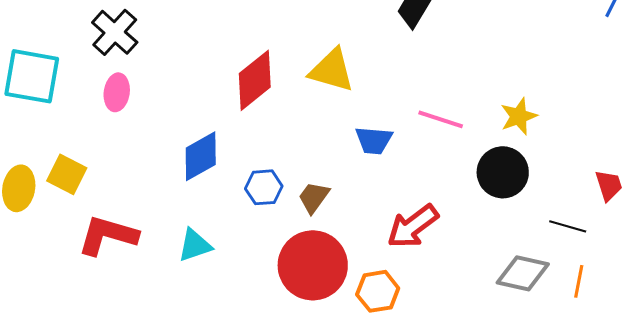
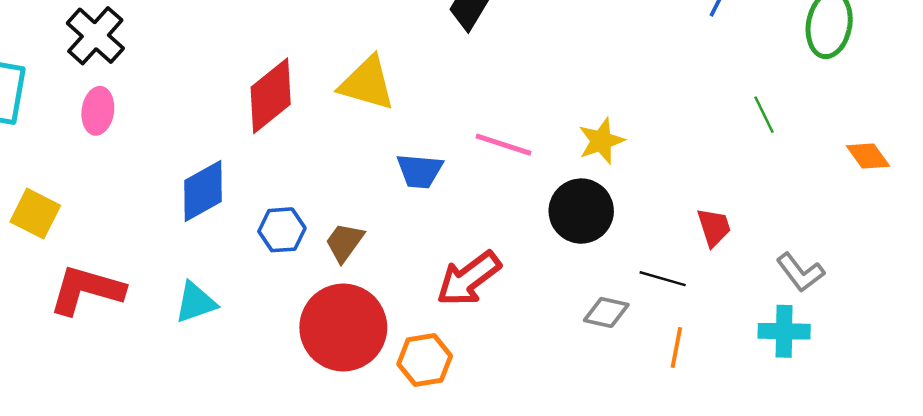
gray diamond: (523, 273) -> (606, 312), moved, size x0.7

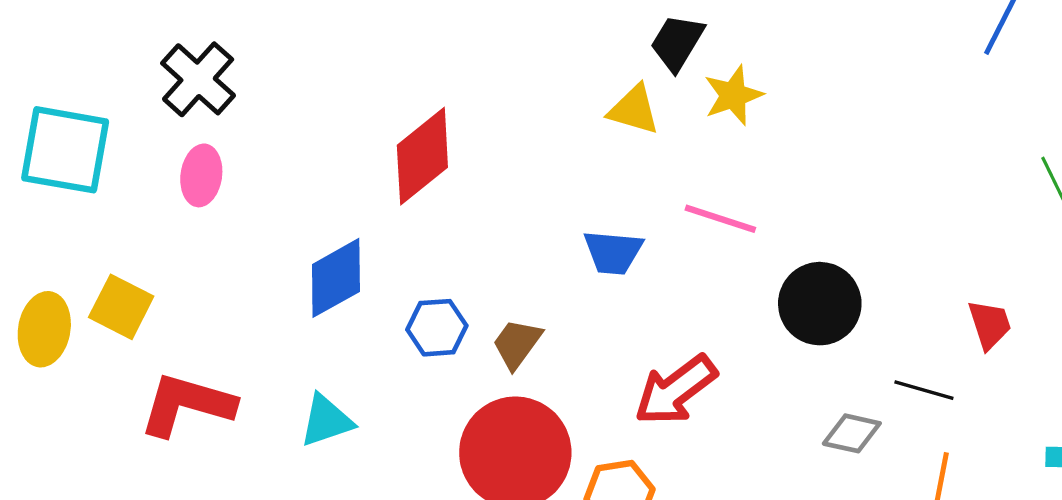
yellow triangle: (367, 83) -> (634, 110), moved, size x0.7
yellow star: (601, 141) -> (733, 95), moved

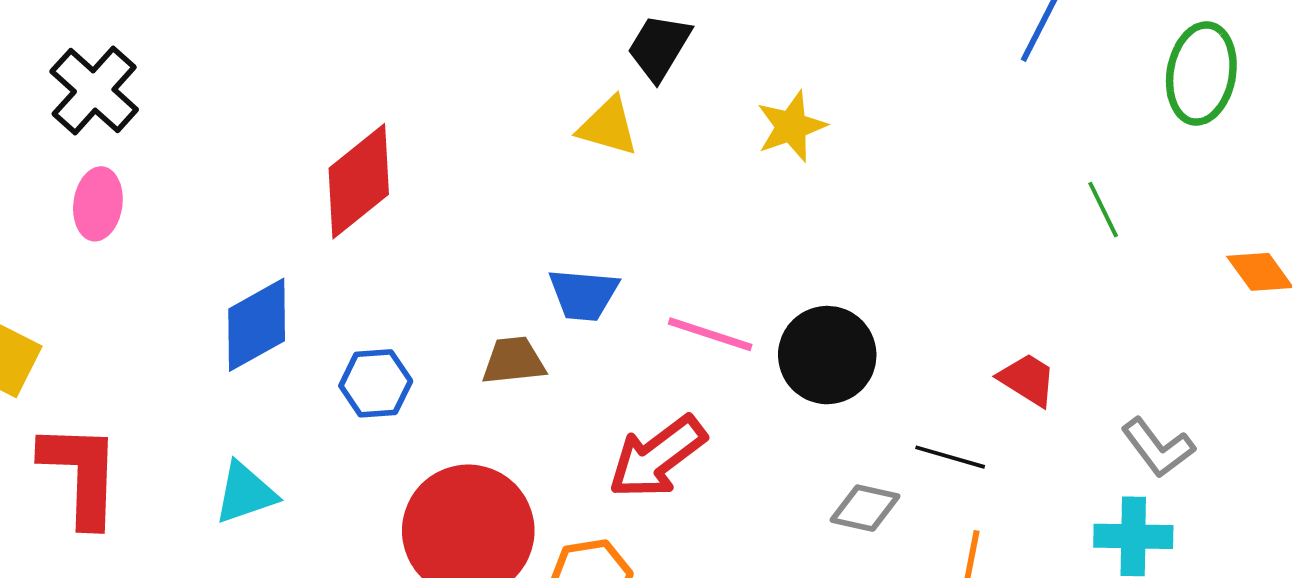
yellow star: (733, 95) -> (791, 126), moved
pink line: (720, 219) -> (710, 334), moved
red trapezoid: (990, 324) -> (1028, 380), turned -40
brown trapezoid: (517, 344) -> (514, 361), moved, turned 48
red L-shape: (187, 405) -> (81, 474), turned 76

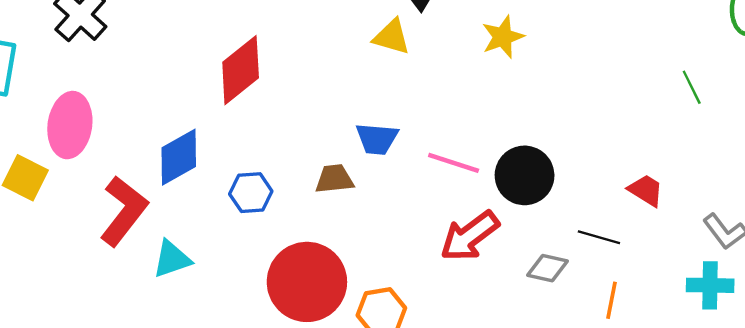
pink ellipse: (98, 204) -> (70, 125), moved, size x1.5
red arrow: (657, 457) -> (470, 236), moved
red L-shape: (81, 474) -> (124, 211), moved, turned 36

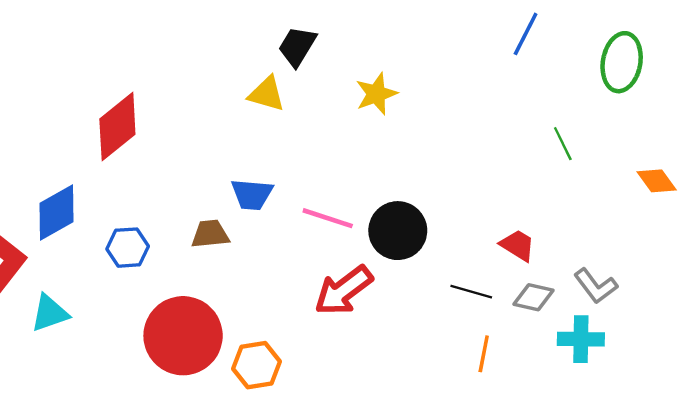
gray diamond: (547, 268) -> (533, 297), moved

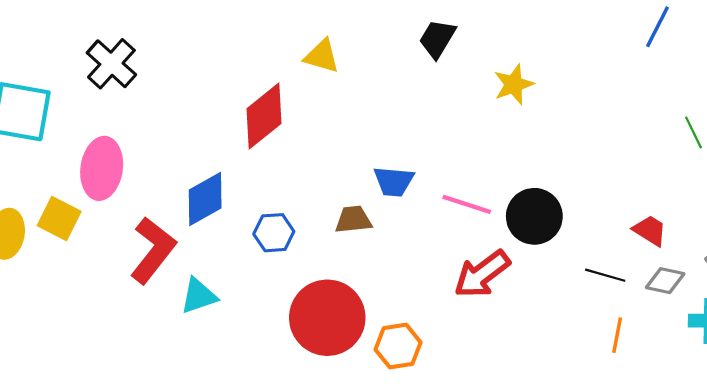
yellow triangle: (267, 94) -> (322, 56), moved

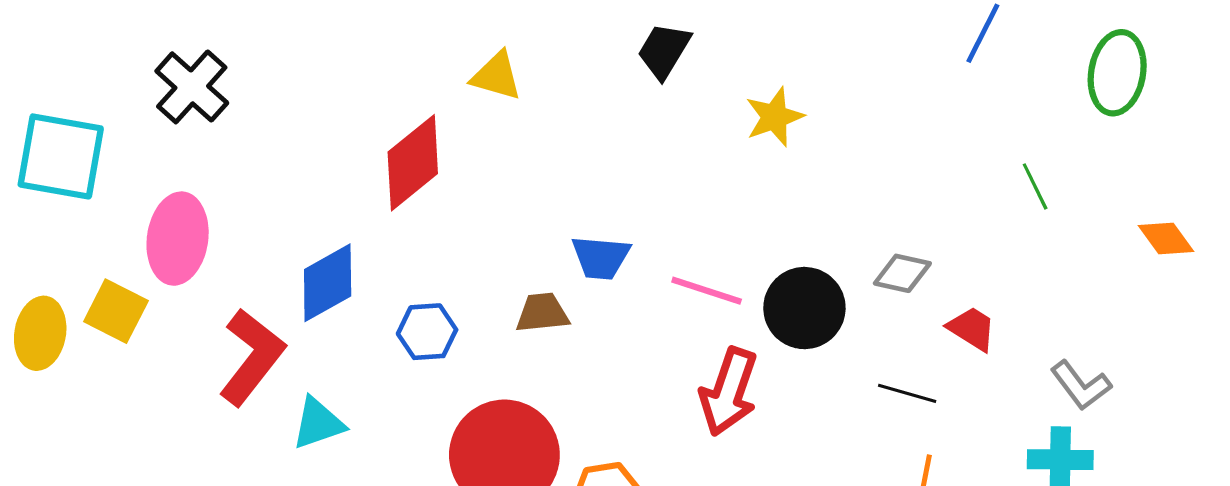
red arrow: (482, 274) -> (729, 392), turned -34
gray diamond: (665, 281) -> (902, 273), moved

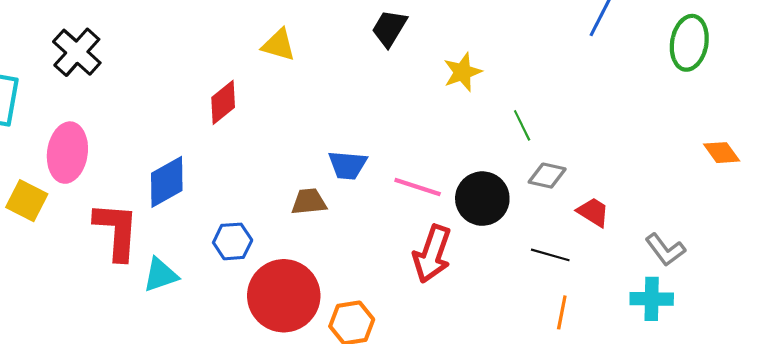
red diamond: (413, 163) -> (223, 102), size x0.7
green line: (1035, 186) -> (522, 125), moved
blue hexagon: (427, 332) -> (233, 241), moved
red L-shape: (252, 357) -> (117, 231), turned -34

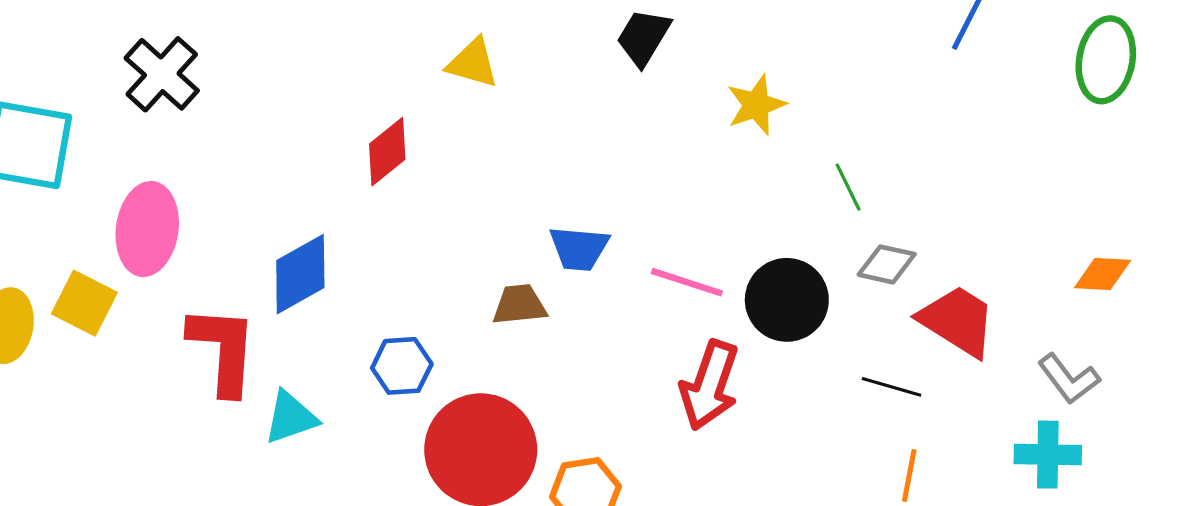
orange diamond: (722, 153) -> (1103, 274), moved, turned -51
red trapezoid: (593, 212) -> (958, 321), size x1.6

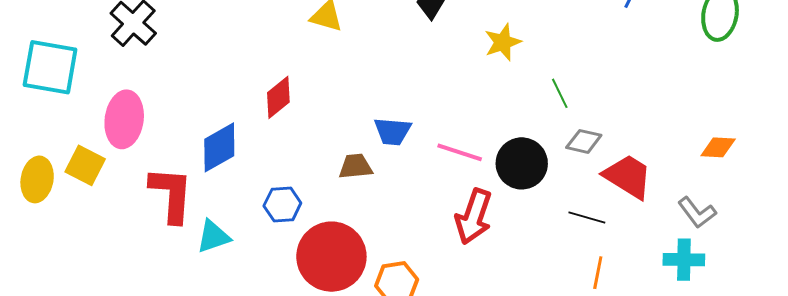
red diamond: (387, 152) -> (278, 97), moved

